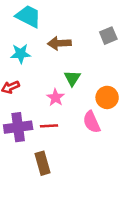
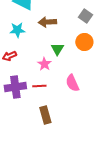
gray square: (108, 36) -> (85, 16), turned -32
orange circle: (107, 97) -> (84, 42), moved
brown rectangle: (43, 163) -> (45, 115), moved

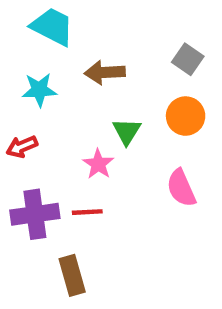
pink semicircle: (72, 83) -> (181, 188), moved
brown rectangle: (45, 115) -> (72, 275), moved

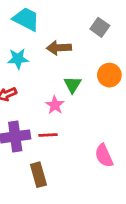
gray square: (188, 59) -> (100, 27), moved
pink semicircle: (181, 188) -> (104, 156), moved

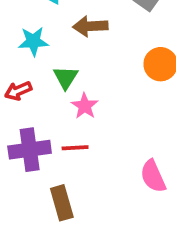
green triangle: (73, 85) -> (66, 77), moved

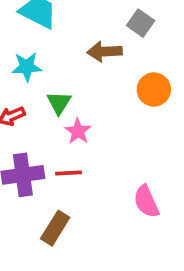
brown arrow: (90, 26) -> (105, 52), moved
brown rectangle: (62, 203) -> (55, 228), turned 48

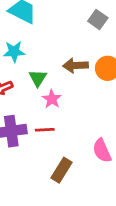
brown arrow: (105, 52) -> (75, 66), moved
brown rectangle: (55, 228) -> (62, 170), moved

